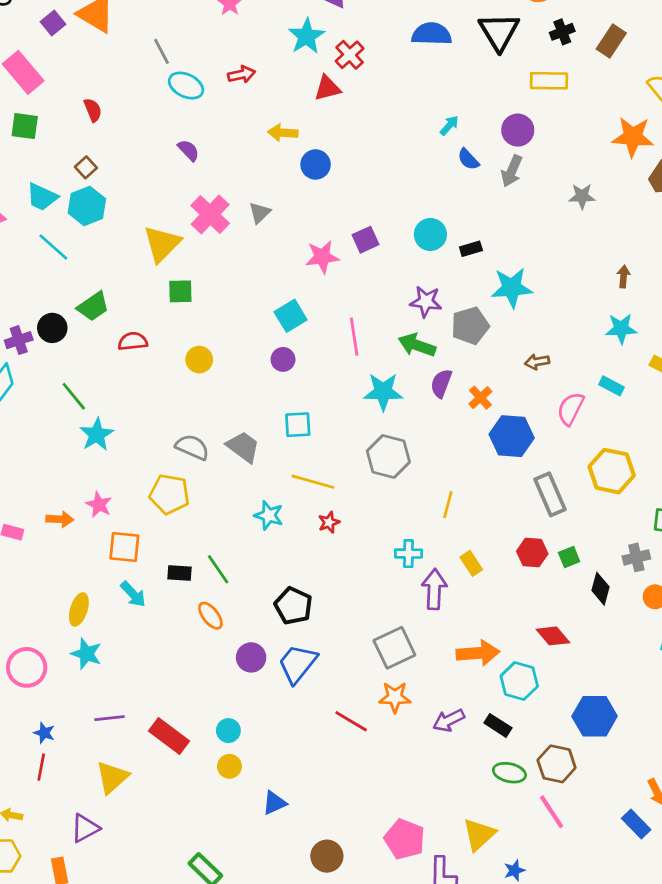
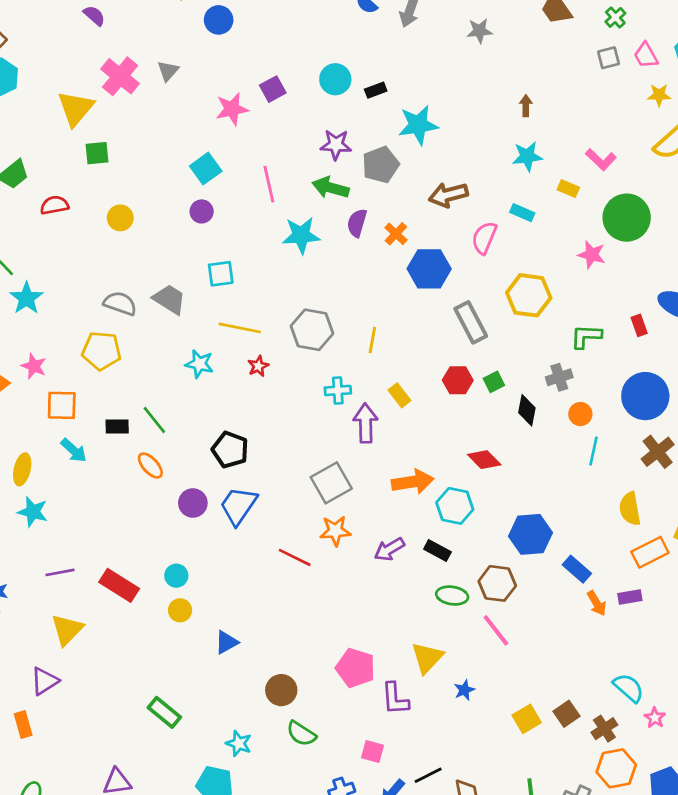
brown arrow: (537, 362) -> (448, 195), size x1.6
gray hexagon: (388, 456) -> (312, 330), moved
blue rectangle: (636, 824) -> (577, 569), moved

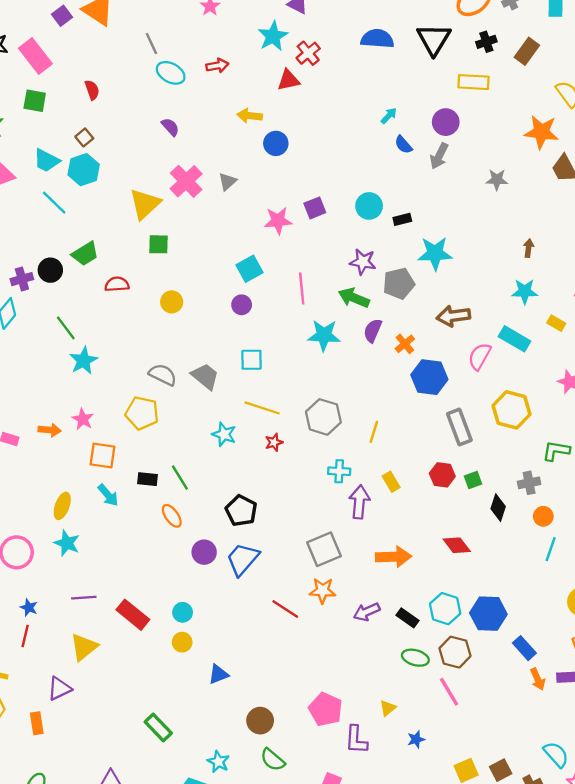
cyan rectangle: (522, 213) -> (515, 339), size x1.5
cyan hexagon: (455, 506) -> (445, 609), moved
yellow triangle: (427, 658) -> (388, 708), size x0.6

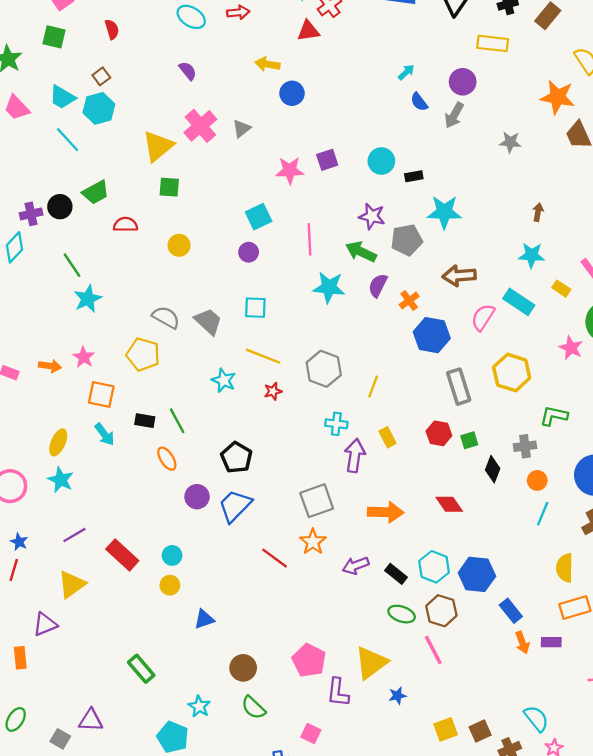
orange star: (323, 591) -> (313, 542), turned 30
purple line: (84, 598) -> (74, 535), turned -30
yellow triangle: (388, 708) -> (371, 663), size x2.0

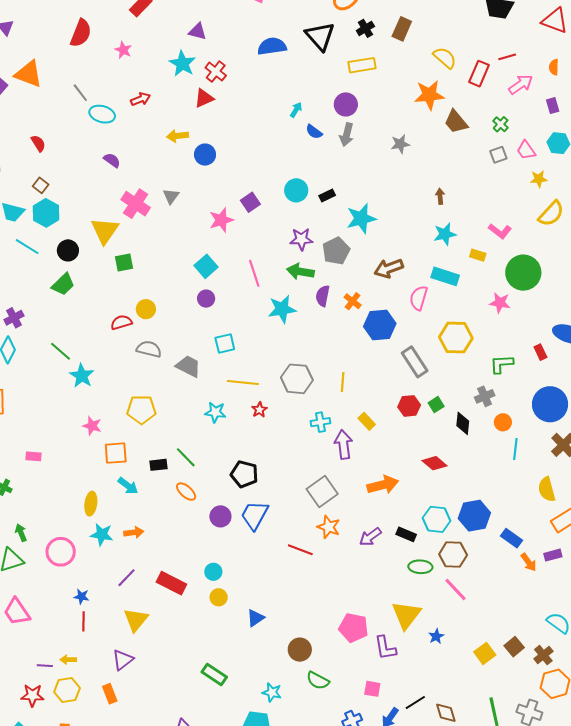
black circle: (60, 207) -> (68, 250), moved
red semicircle: (125, 225) -> (121, 322), moved
gray semicircle: (166, 317) -> (149, 349), moved
orange arrow: (50, 366) -> (134, 532), moved

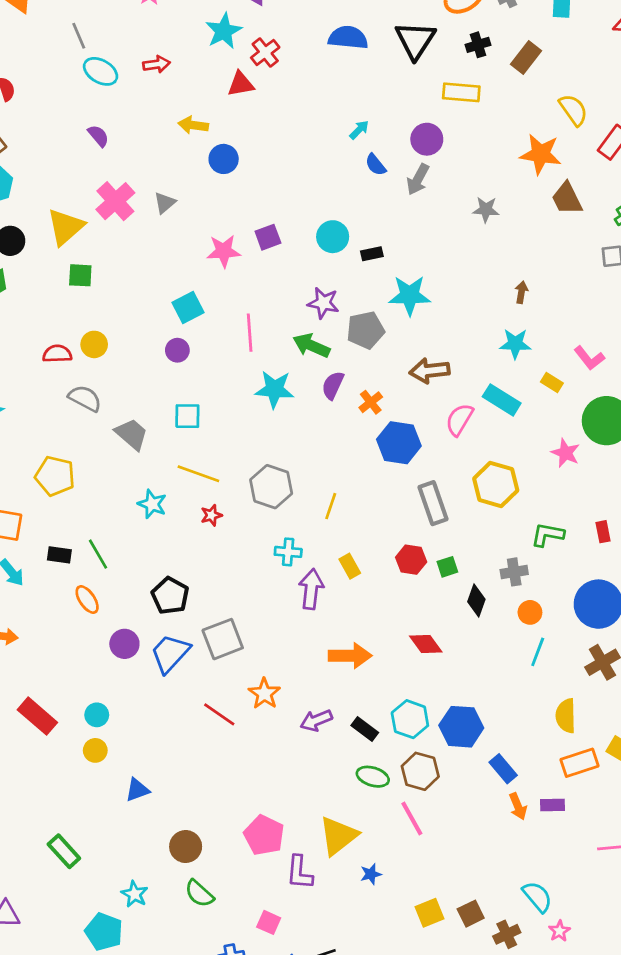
gray square: (322, 491) -> (223, 639), moved

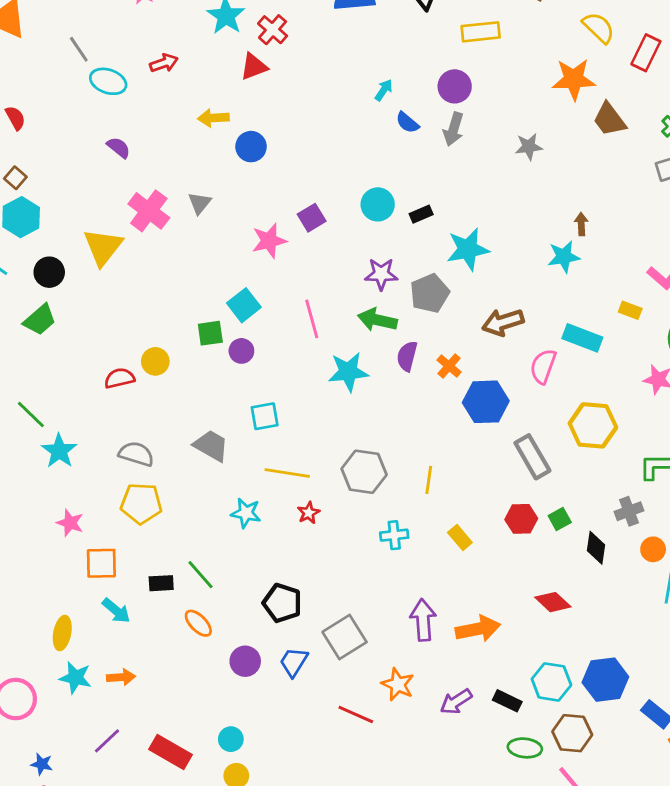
green square: (80, 275) -> (210, 333), moved
cyan star: (515, 344) -> (564, 257), moved
gray semicircle: (85, 398) -> (136, 454), moved
purple arrow: (311, 589) -> (423, 620), moved
blue trapezoid: (170, 653) -> (294, 662), size x0.7

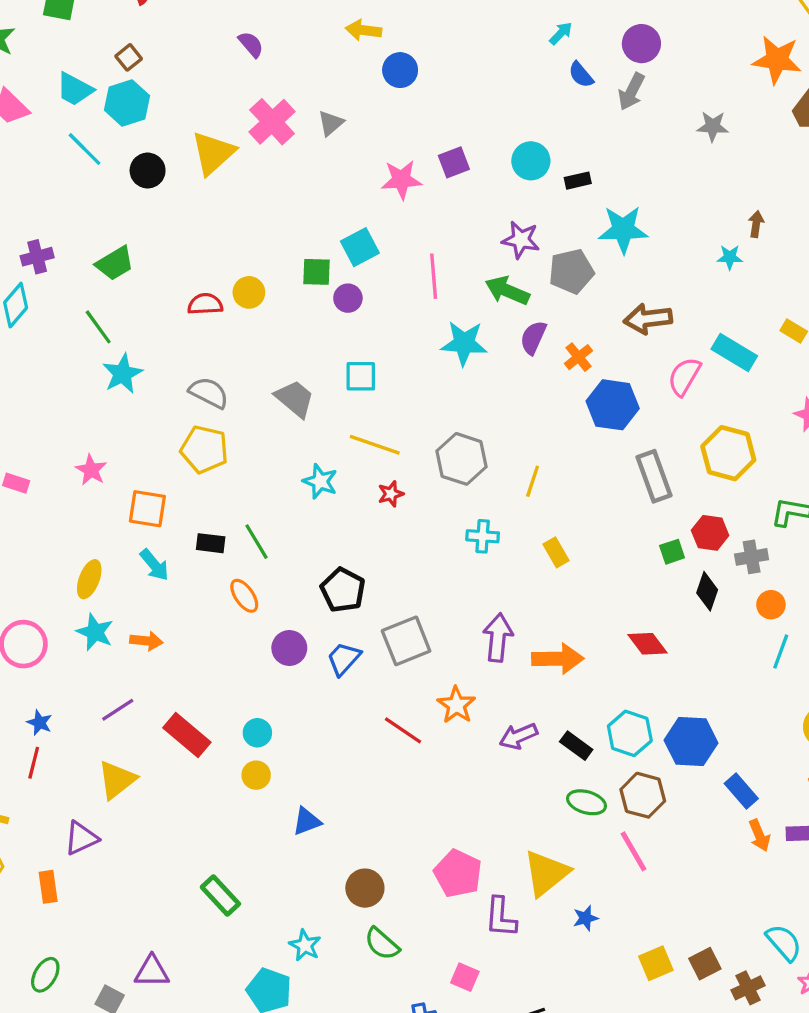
cyan star: (564, 257) -> (730, 257), size x0.7
green trapezoid: (40, 320) -> (115, 263), moved
red hexagon: (521, 519) -> (710, 533), moved
pink star: (70, 523) -> (91, 470), moved

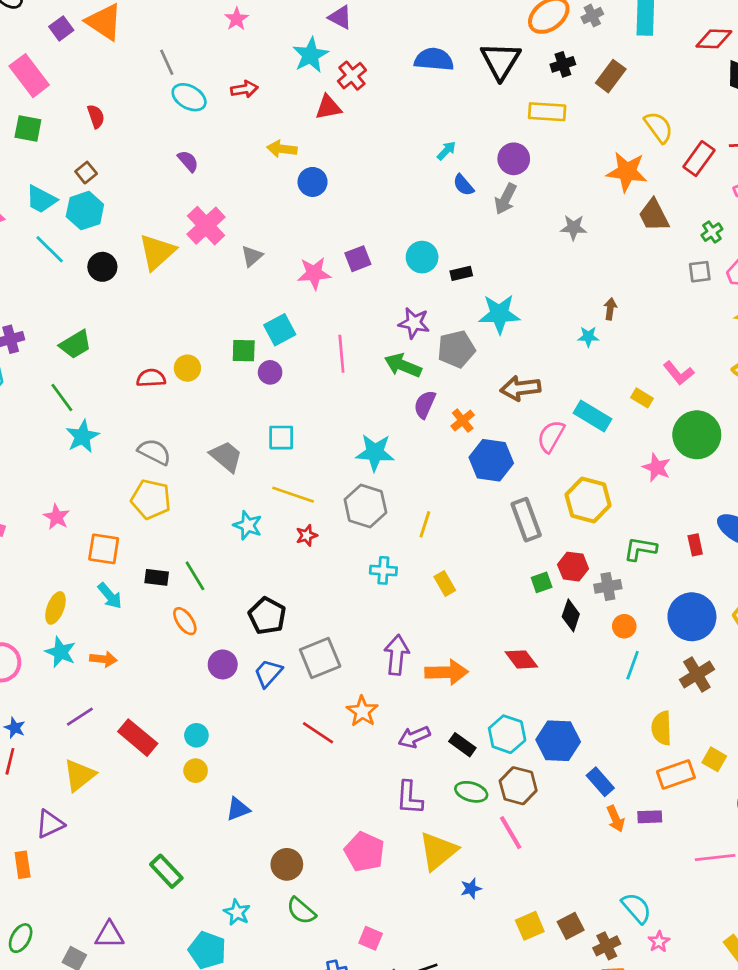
gray triangle: (331, 123) -> (252, 256), moved
cyan star: (464, 343) -> (375, 452), moved
purple L-shape: (501, 917) -> (409, 798), moved

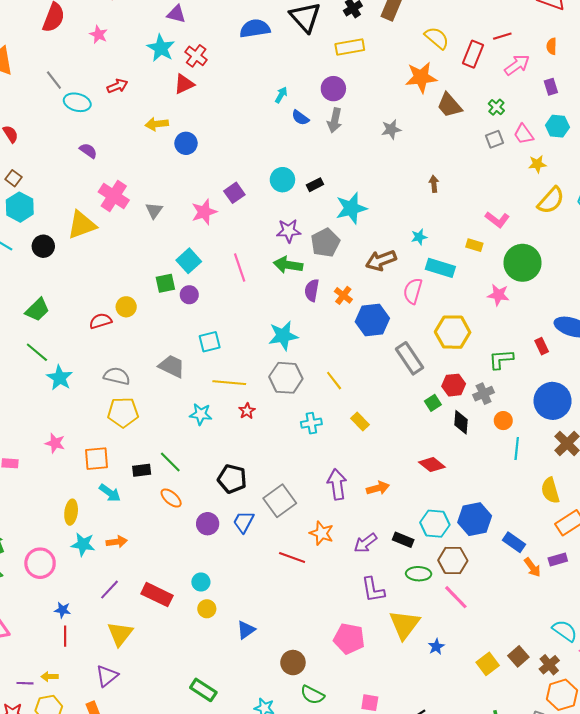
yellow triangle: (157, 252) -> (82, 225), turned 36
cyan star: (588, 337) -> (419, 237), moved
yellow line: (425, 524) -> (334, 381), turned -42
orange arrow: (447, 672) -> (378, 488), size x0.7

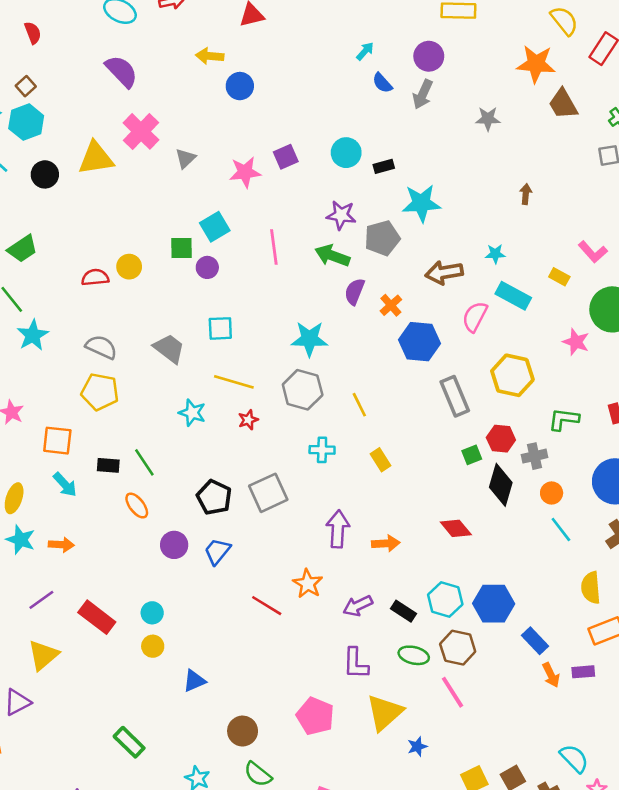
purple semicircle: (88, 151) -> (122, 71), size x1.6
black diamond: (461, 422) -> (501, 485), size x1.4
cyan line: (517, 448) -> (561, 529), turned -55
gray square: (280, 501) -> (268, 493), moved

